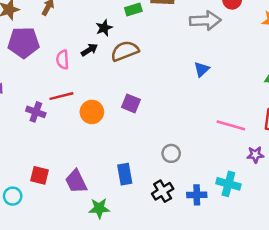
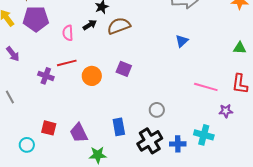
black cross: (163, 191) -> (150, 141), size x1.4

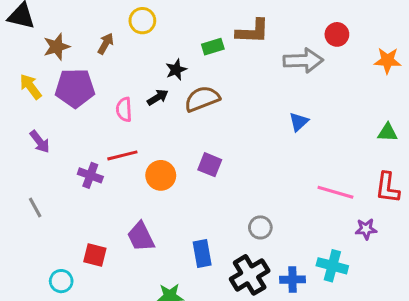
purple trapezoid: (79, 133) -> (141, 237), moved

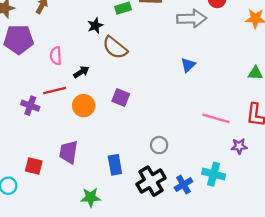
black arrow: (158, 97) -> (81, 72), moved
brown semicircle: (202, 99) -> (115, 48), turned -120
purple trapezoid: (141, 237) -> (69, 152), turned 35
blue cross: (293, 280) -> (183, 185), turned -30

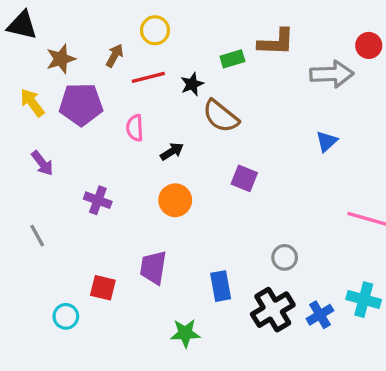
red line: (55, 91) -> (148, 77), moved
purple square: (121, 97) -> (244, 178), moved

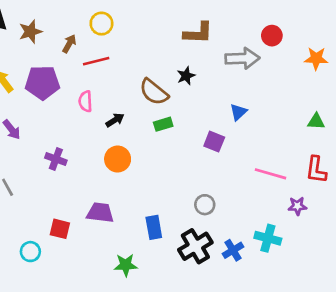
brown star: (61, 59) -> (30, 32), moved
green rectangle: (232, 59) -> (163, 124), moved
black star: (192, 84) -> (186, 76), moved
purple square: (244, 178) -> (214, 142), moved
purple trapezoid: (153, 268) -> (100, 213), turned 88

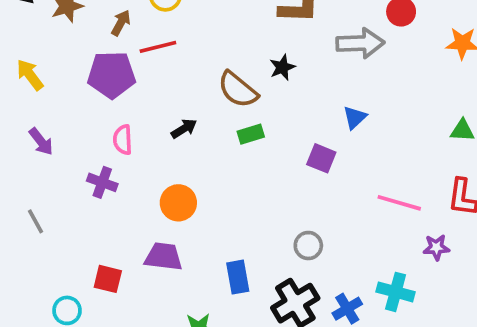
purple pentagon: (42, 83) -> (112, 75), moved
pink semicircle: (85, 101) -> (123, 140), moved
orange circle: (118, 159) -> (178, 203), moved

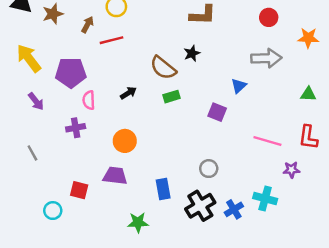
gray arrow: (360, 43) -> (266, 58), moved
yellow arrow: (30, 75) -> (29, 58), size x1.4
purple pentagon: (112, 75) -> (71, 73), moved
purple cross: (102, 182) -> (76, 128), turned -30

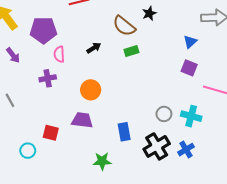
purple square: (217, 112) -> (189, 68), moved
cyan cross: (265, 199) -> (191, 116), moved

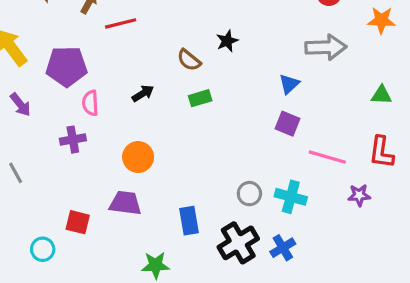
brown semicircle: (124, 26) -> (189, 60), size x0.7

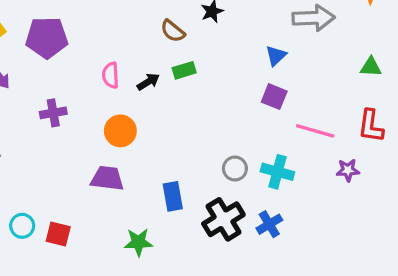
black arrow: (143, 93) -> (148, 82), moved
pink semicircle: (90, 103) -> (111, 75), moved
red square: (78, 222) -> (58, 234), moved

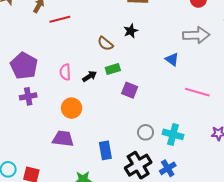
purple pentagon: (47, 38) -> (24, 66), moved, turned 30
blue triangle: (276, 56) -> (172, 59), turned -40
purple square: (274, 97) -> (130, 90), moved
pink line: (315, 131) -> (197, 92), moved

